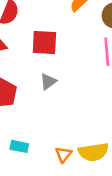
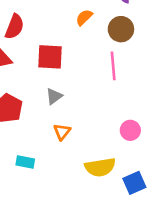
orange triangle: (64, 154) -> (62, 132), moved

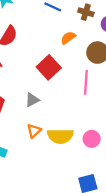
red square: (50, 57) -> (49, 67), moved, turned 35
yellow semicircle: (100, 167) -> (60, 136), moved

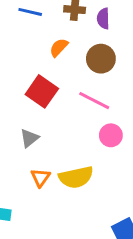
pink line: (86, 82) -> (94, 101), turned -55
pink circle: (92, 139) -> (111, 135), moved

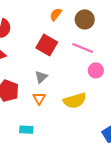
orange triangle: (40, 178) -> (39, 98), moved

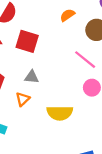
red square: (47, 45) -> (27, 41), moved, turned -30
gray triangle: (41, 77) -> (32, 77), turned 32

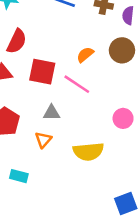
orange semicircle: (67, 15) -> (85, 55), moved
pink line: (85, 60) -> (77, 84), moved

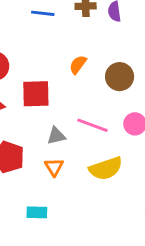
brown circle: (122, 50) -> (120, 77), moved
pink line: (77, 84) -> (93, 125), moved

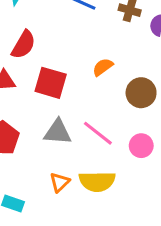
gray triangle: (56, 136) -> (58, 132), size x1.4
orange triangle: (54, 167) -> (60, 182), moved

